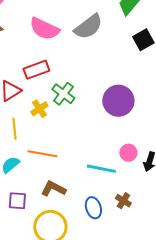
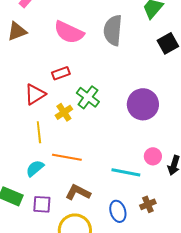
gray semicircle: (88, 27) -> (113, 30), turned 132
red rectangle: (36, 70) -> (61, 73), size x0.7
brown cross: (123, 201) -> (148, 204), turned 35

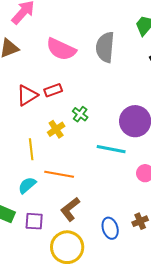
red triangle: (35, 94) -> (27, 95), moved
green cross: (88, 97) -> (80, 114), size x0.7
cyan line: (126, 172) -> (111, 149), moved
brown L-shape: (78, 192) -> (70, 209), turned -65

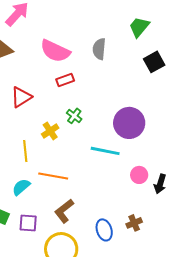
gray semicircle: (105, 47) -> (99, 49), size x0.7
red rectangle: (53, 90) -> (65, 80), moved

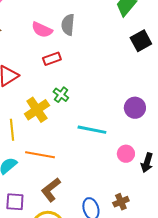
gray semicircle: (99, 49) -> (68, 25), moved
pink semicircle: (55, 51) -> (42, 30), size x0.7
purple circle: (129, 123) -> (135, 108), moved, size x0.7
yellow cross: (50, 131) -> (37, 110), size x1.4

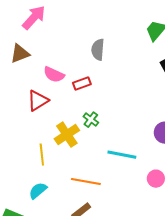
pink semicircle: (42, 30) -> (54, 75), moved
orange line: (40, 155) -> (86, 182), moved

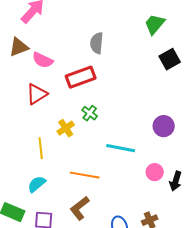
pink semicircle: (54, 75) -> (43, 60), moved
red rectangle: (82, 84) -> (81, 77), size x1.6
yellow cross: (67, 135) -> (66, 128), size x0.7

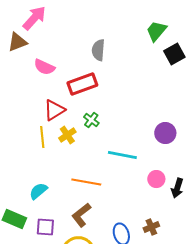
brown triangle: (19, 47) -> (17, 42), moved
black square: (170, 59) -> (174, 54), moved
red triangle: (37, 94) -> (54, 110), moved
yellow line: (41, 148) -> (42, 137), moved

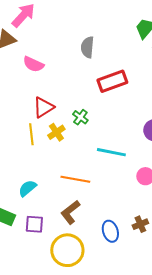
red rectangle: (82, 84) -> (112, 81), moved

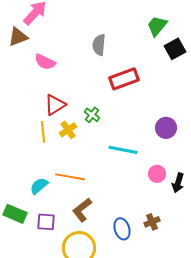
orange line: (75, 179) -> (70, 177), moved

